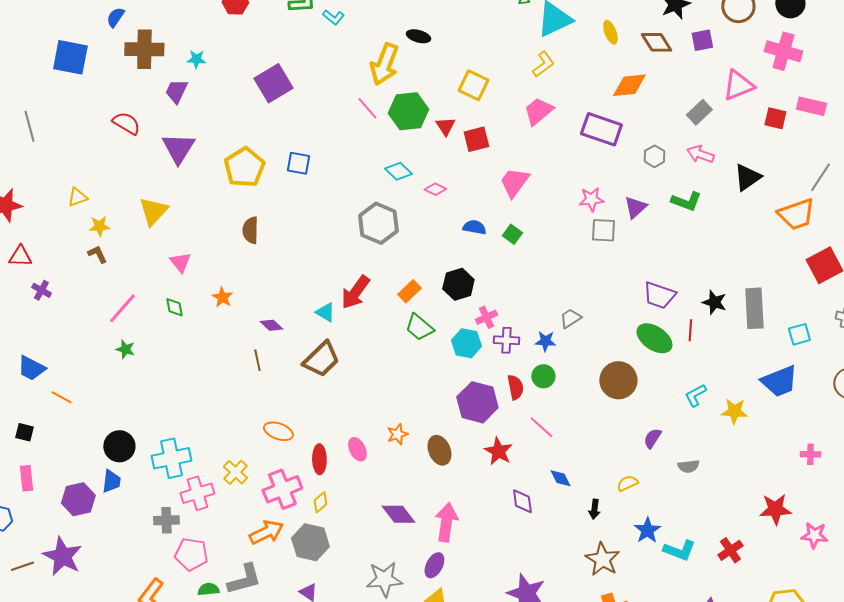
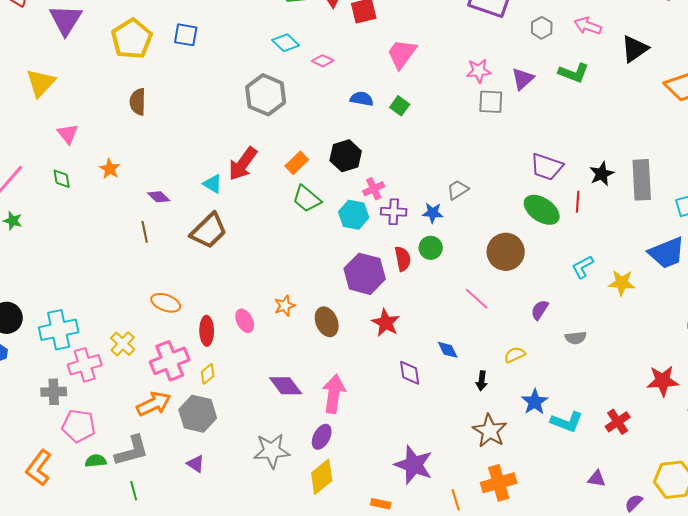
black star: (714, 302) -> (602, 174), turned 30
pink line: (541, 427) -> (477, 299), moved

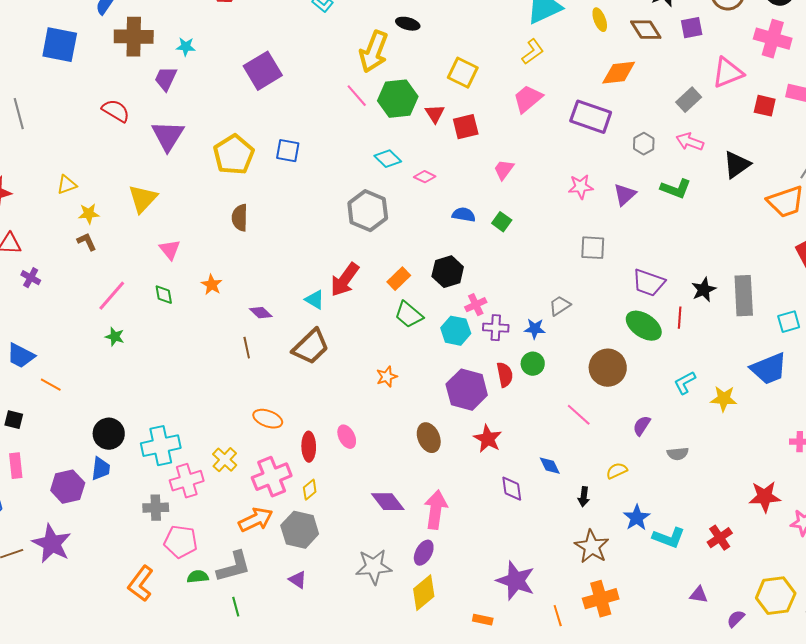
pink trapezoid: (402, 54) -> (504, 170), size x0.7
gray square: (491, 102) -> (593, 248), moved
orange star: (285, 306) -> (387, 377), moved

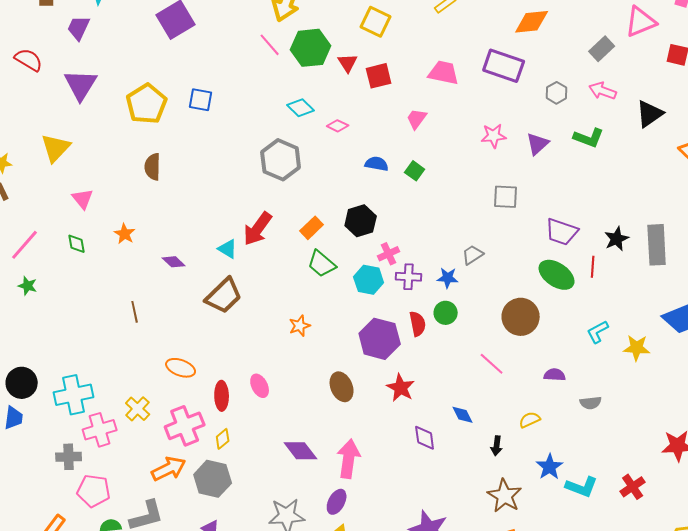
pink trapezoid: (528, 99) -> (444, 73), moved, turned 52
brown line: (247, 348) -> (135, 312), moved
purple semicircle: (642, 426) -> (555, 375), turned 60

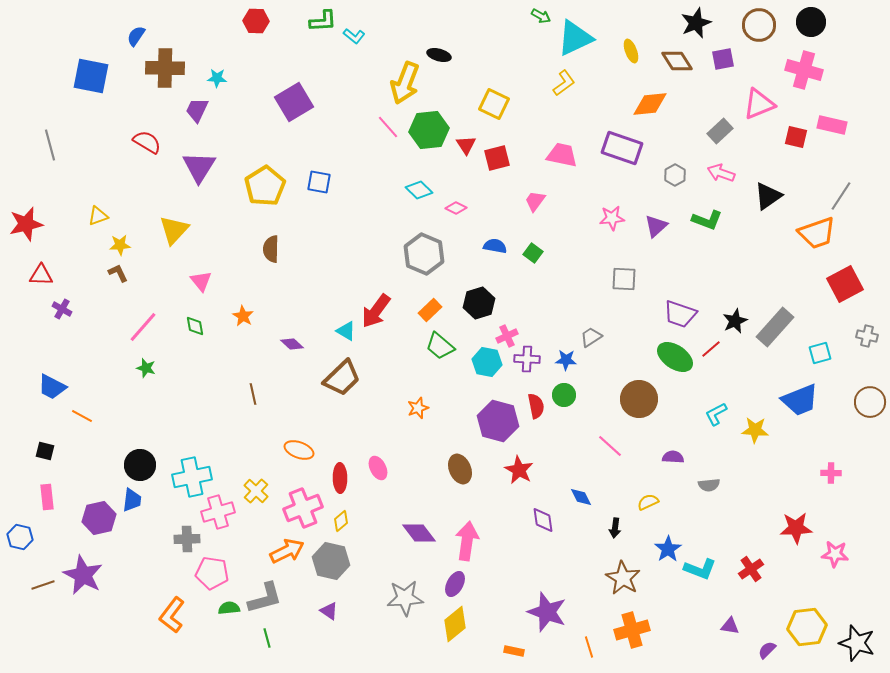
gray hexagon: (281, 160) -> (424, 254), moved
gray rectangle: (657, 245) -> (775, 327), turned 45
red line: (593, 267) -> (711, 349), turned 45

